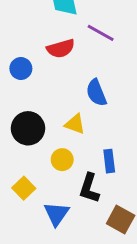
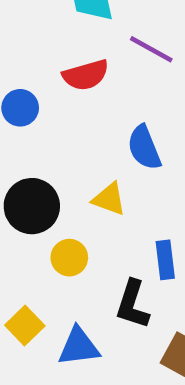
yellow circle: (62, 160) -> (69, 258), moved
yellow square: (24, 188) -> (25, 325), moved
blue triangle: (56, 214) -> (79, 347), turned 48

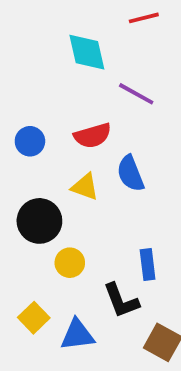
red semicircle: (86, 75) -> (93, 136), moved
yellow triangle: (109, 199) -> (85, 187), moved
black L-shape: (133, 304) -> (121, 301), turned -39

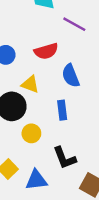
yellow triangle: (85, 187) -> (30, 84), moved
blue rectangle: (148, 265) -> (62, 110), moved

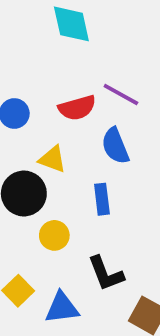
purple line: (74, 24) -> (121, 94), moved

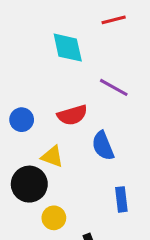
purple line: (121, 94) -> (114, 87), moved
blue rectangle: (102, 199) -> (121, 199), moved

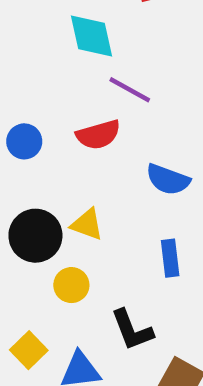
purple line: (114, 87) -> (130, 90), moved
blue semicircle: (103, 146) -> (168, 180), moved, turned -48
yellow triangle: (52, 156) -> (87, 224), moved

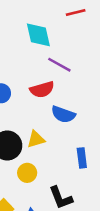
blue semicircle: (168, 180) -> (63, 114), moved
yellow triangle: (87, 224) -> (36, 139), turned -36

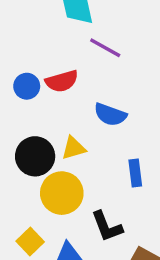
red semicircle: (42, 90) -> (62, 81), moved
yellow circle: (27, 173) -> (62, 193), size x1.6

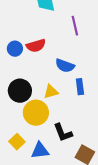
purple line: (105, 48) -> (75, 26), moved, turned 48
yellow triangle: (73, 148) -> (51, 92), moved
blue rectangle: (135, 173) -> (80, 87), moved

